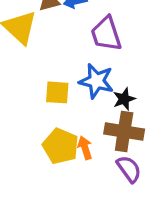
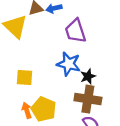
yellow square: (57, 92) -> (24, 77), moved
orange arrow: (85, 148) -> (27, 110), moved

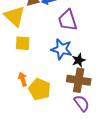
yellow square: (24, 77) -> (23, 43), moved
orange arrow: (27, 110) -> (23, 79), moved

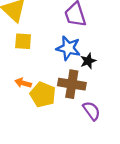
orange arrow: (23, 79) -> (23, 83), turned -56
brown cross: (79, 80) -> (72, 84), moved

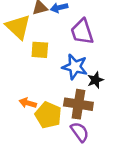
yellow square: (23, 41) -> (40, 50), moved
purple semicircle: (92, 111) -> (80, 132), moved

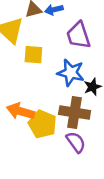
orange arrow: (28, 103) -> (21, 111), size x1.5

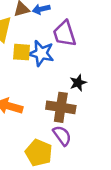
blue star: (71, 73) -> (41, 53), moved
yellow pentagon: (42, 124) -> (39, 153), moved

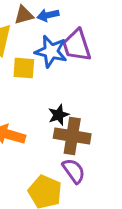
blue star: (41, 53) -> (51, 51), moved
black star: (78, 83) -> (59, 115), moved

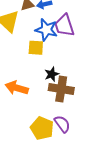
yellow square: (24, 68) -> (36, 48), moved
purple semicircle: (74, 171) -> (62, 124), moved

